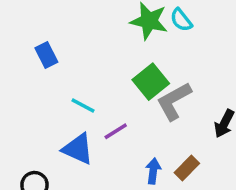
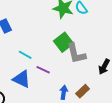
gray L-shape: (174, 101) -> (76, 54), turned -75
purple line: (116, 131) -> (43, 70), turned 56

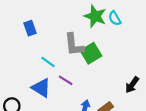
gray L-shape: (76, 54) -> (74, 45), moved

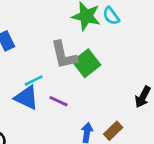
cyan line: (48, 62) -> (34, 81), turned -56
blue triangle: (41, 88) -> (26, 98), moved

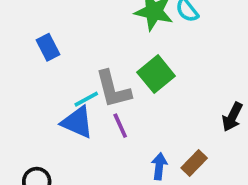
gray L-shape: (64, 55) -> (113, 89), moved
purple line: (59, 101) -> (120, 126), turned 42

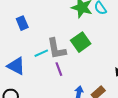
blue triangle: (77, 122) -> (16, 66), moved

